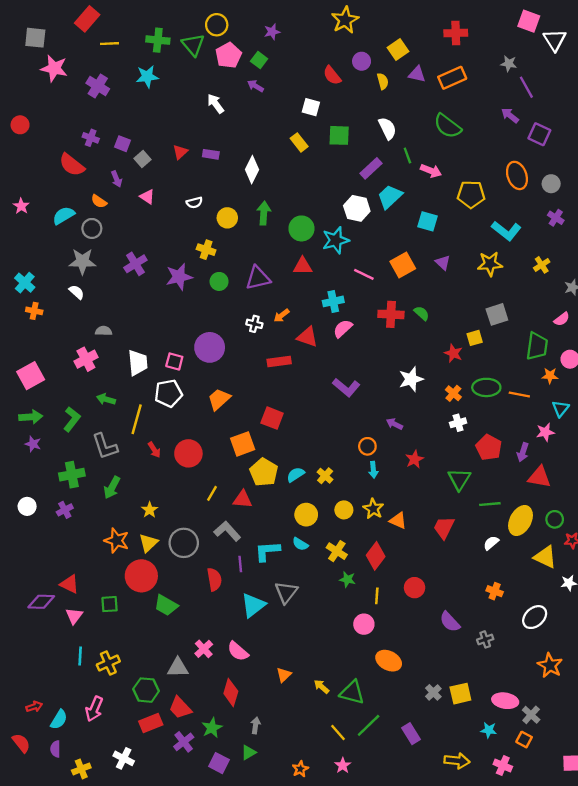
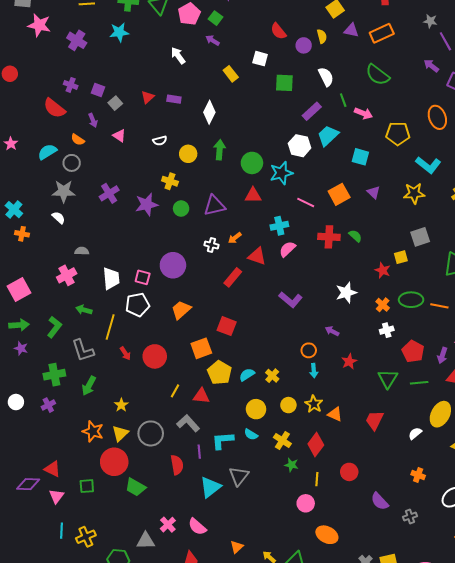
purple circle: (362, 61) -> (304, 45), moved
yellow rectangle: (299, 142) -> (231, 74), moved
red rectangle: (279, 362) -> (233, 277), turned -42
green line: (490, 504) -> (419, 383), moved

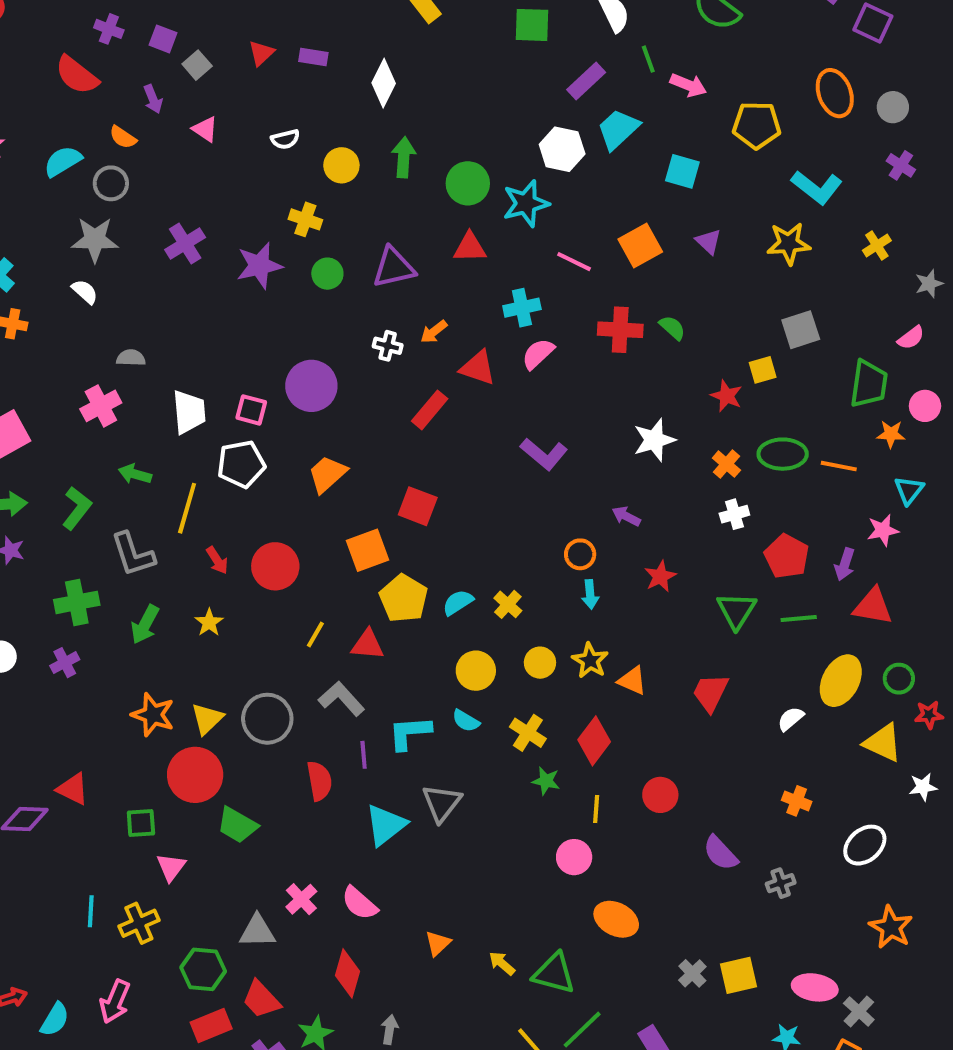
yellow star: (121, 405) -> (209, 622), moved
pink triangle: (56, 496) -> (171, 867), moved

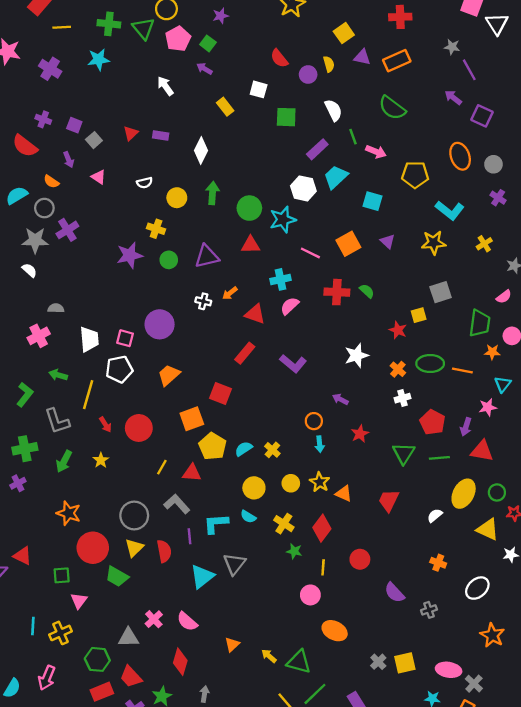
purple cross: (185, 243) -> (67, 230), moved
red rectangle: (430, 410) -> (245, 353), moved
yellow triangle: (207, 719) -> (134, 548), moved

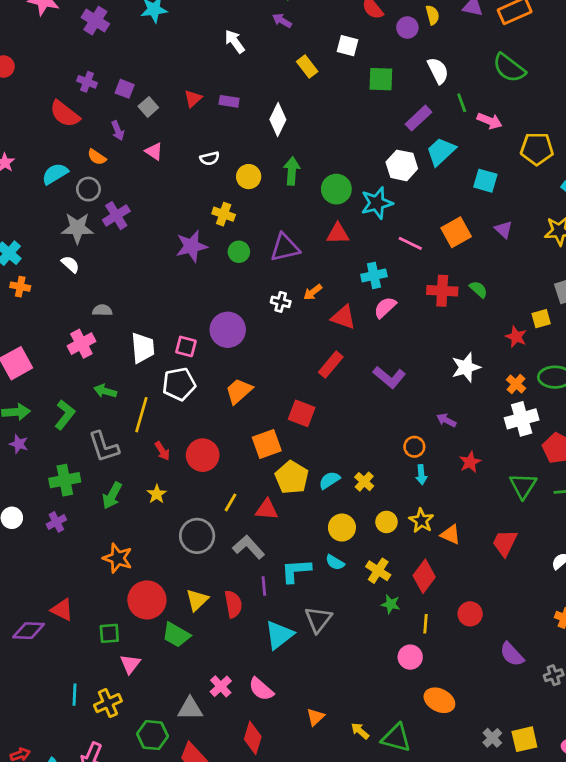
white cross: (403, 398) -> (522, 419), size x1.6
gray circle: (134, 515) -> (197, 536), moved

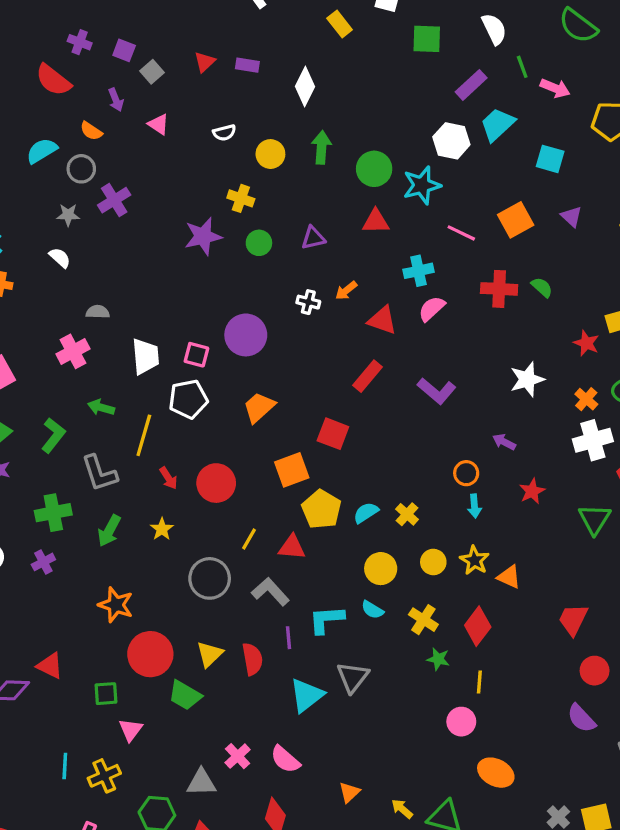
gray star: (77, 228) -> (68, 215), size x0.6
purple triangle: (285, 248) -> (313, 238), size x0.7
red trapezoid: (505, 543) -> (573, 620), moved
red circle: (470, 614) -> (595, 671), moved

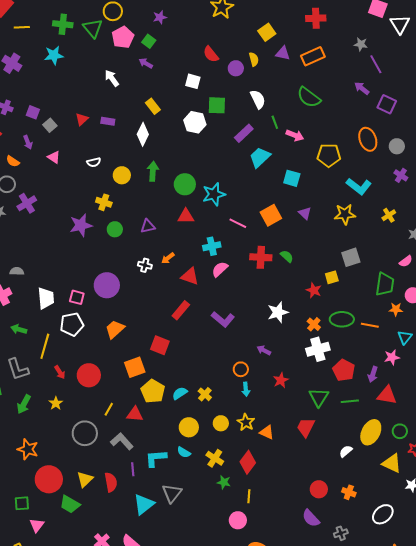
yellow rectangle: (340, 24) -> (153, 106), moved
white hexagon: (451, 141) -> (195, 122), moved
red trapezoid: (573, 620) -> (306, 427), moved

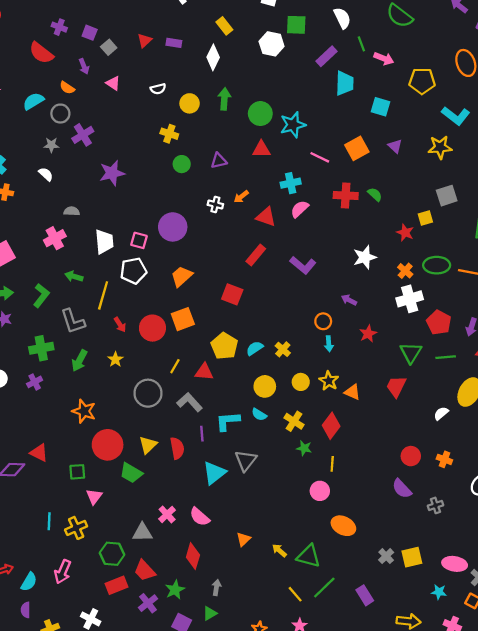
cyan trapezoid: (260, 157) -> (345, 83), turned 135
purple star: (81, 225) -> (112, 173), moved
orange square: (135, 367) -> (183, 319), moved

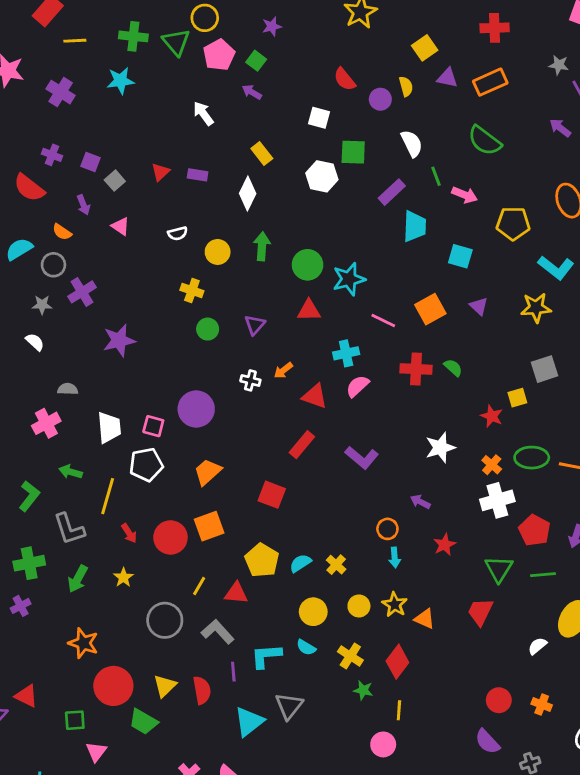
purple triangle: (219, 161) -> (255, 325), turned -36

